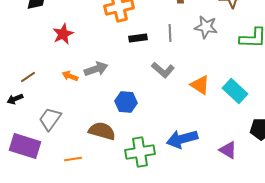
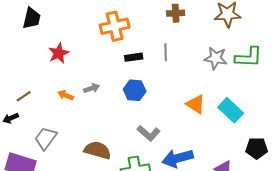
gray star: (206, 27) -> (216, 58), moved
gray arrow: (96, 69) -> (92, 88), size x0.7
gray L-shape: (163, 70) -> (149, 133), moved
blue hexagon: (126, 102) -> (135, 90), moved

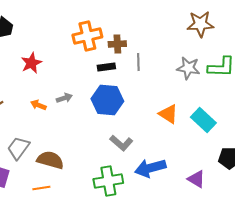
brown cross: (176, 13) -> (117, 44), moved
blue hexagon: (135, 90) -> (107, 100), size x1.4
brown semicircle: (98, 150) -> (50, 160), moved

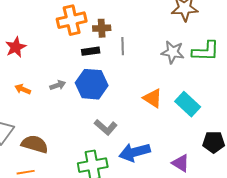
gray arrow: (64, 98) -> (58, 85), moved

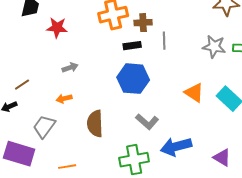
red star: (16, 47) -> (57, 28), moved, turned 30
gray arrow: (58, 85) -> (70, 68), moved
orange arrow: (23, 89) -> (64, 99), moved, turned -35
brown semicircle: (35, 144) -> (95, 124), moved, turned -108

